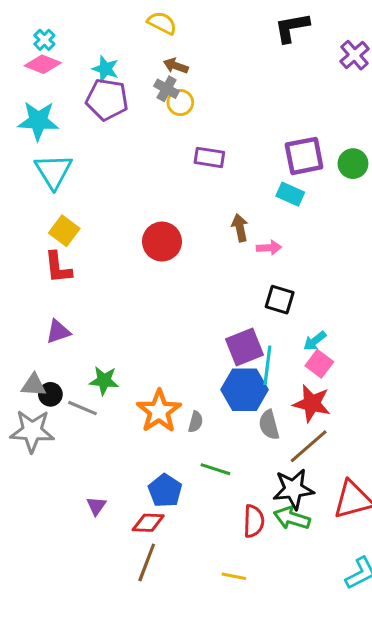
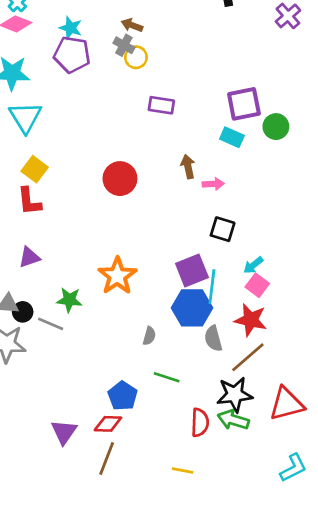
green circle: (353, 164) -> (276, 127), moved
orange star: (159, 411) -> (117, 276), moved
purple triangle: (96, 506) -> (64, 432), moved, size x1.5

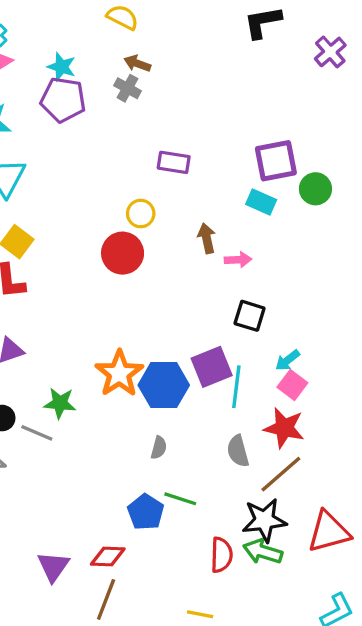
yellow circle: (136, 57) -> (141, 214), moved
blue hexagon: (192, 308) -> (164, 385), moved
blue pentagon: (123, 396) -> (146, 512), moved

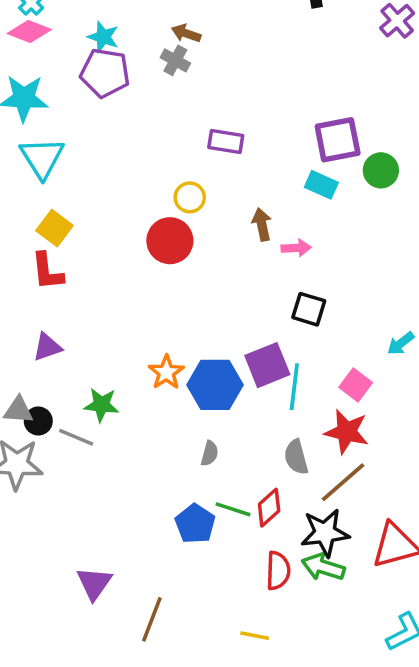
cyan arrow: (287, 360) -> (401, 343), moved
orange star: (119, 373) -> (166, 372), size x0.7
red diamond: (108, 557) -> (269, 508), moved, turned -44

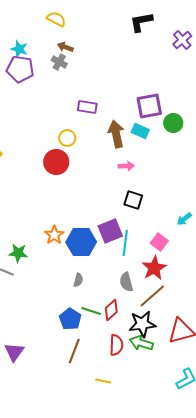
brown arrow: (262, 224) -> (116, 134), moved, size x1.5
red star: (347, 432) -> (154, 268), turned 30
brown line: (152, 619) -> (74, 351), moved

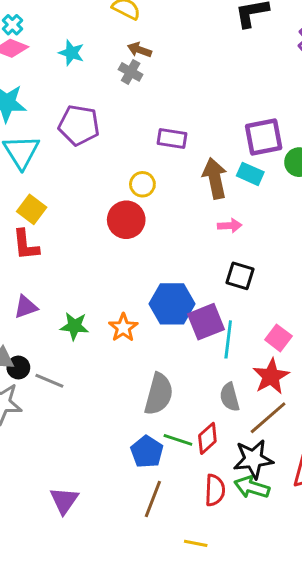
purple pentagon: (20, 69) -> (79, 125), moved
blue hexagon: (81, 242) -> (172, 304), moved
green star: (18, 253) -> (74, 326), moved
gray semicircle: (78, 280) -> (159, 394), size x2.0

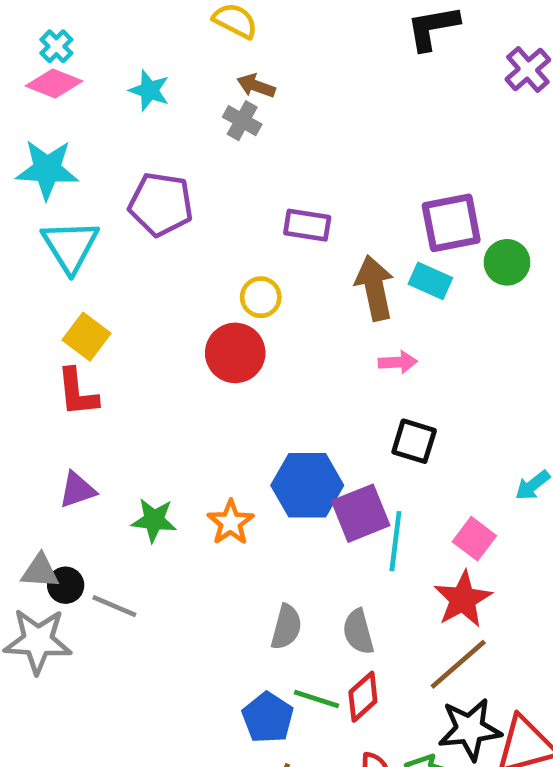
gray semicircle: (159, 394) -> (286, 627), size x0.7
gray semicircle: (230, 397) -> (358, 632), moved
black star: (253, 459) -> (470, 729), moved

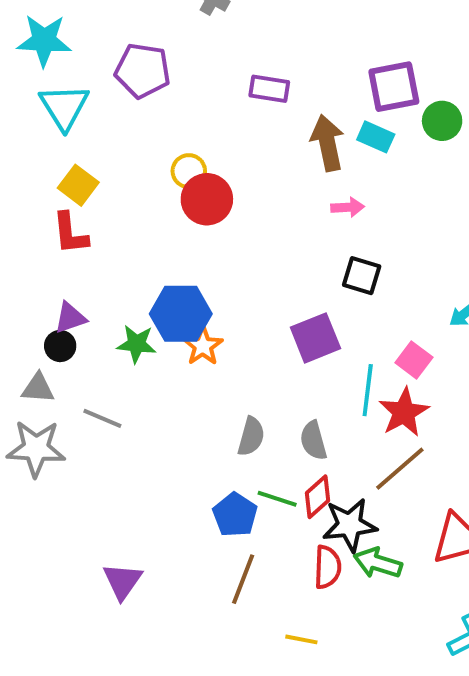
yellow circle: (261, 297) -> (189, 171), moved
blue hexagon: (307, 485) -> (181, 314), moved
cyan line: (395, 541) -> (368, 390), moved
black circle: (66, 585) -> (60, 346), moved
black star: (470, 729) -> (350, 525), moved

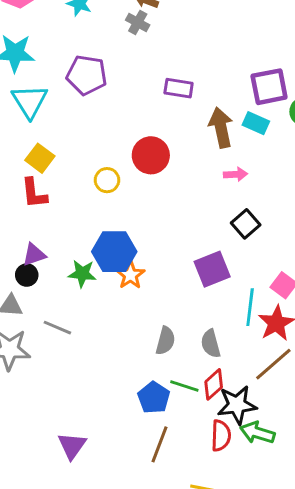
yellow circle: (189, 171) -> (107, 180), moved
red circle: (207, 199) -> (151, 155), moved
black square: (362, 276) -> (246, 224), turned 32

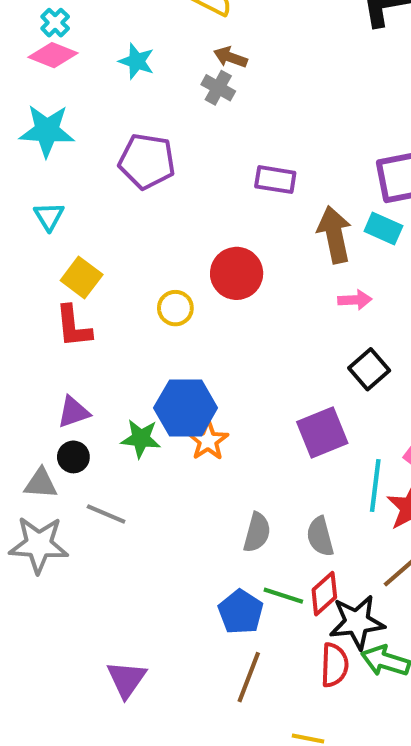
cyan triangle: (30, 101) -> (49, 216), moved, size x0.6
black circle: (27, 275) -> (73, 457), moved

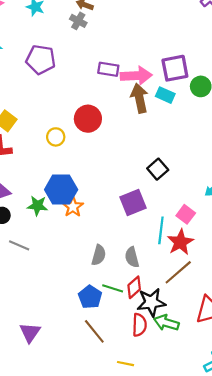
pink arrow: (355, 300) -> (136, 76), moved, size x1.8
brown line: (249, 677) -> (94, 331), turned -60

